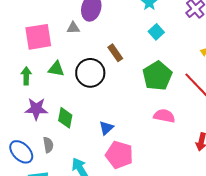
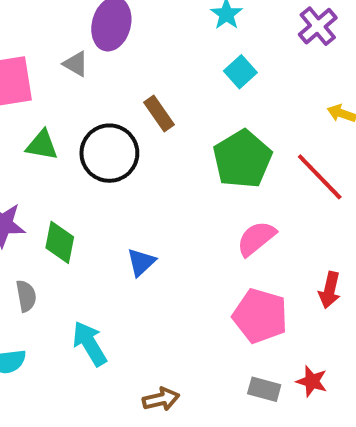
gray triangle: (73, 28) -> (76, 64), turned 32
pink semicircle: (164, 116) -> (256, 238), turned -50
pink pentagon: (119, 155) -> (260, 316), moved

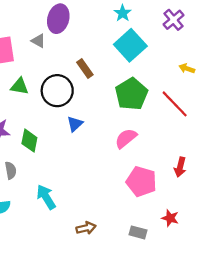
cyan square: (240, 72) -> (130, 45), size x1.8
pink semicircle: (256, 238) -> (126, 138), moved
blue triangle: (141, 262) -> (75, 124), moved
gray rectangle: (264, 389) -> (138, 232), moved

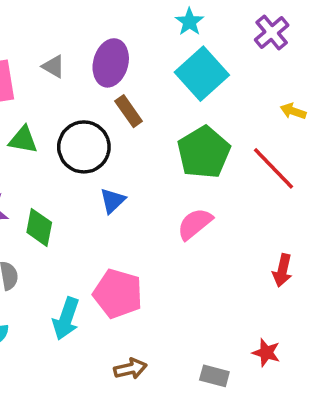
purple ellipse: (58, 19) -> (111, 63), moved
pink pentagon: (141, 182) -> (118, 294), moved
cyan arrow: (46, 197) -> (66, 319), turned -130

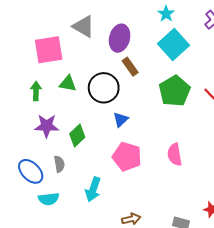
gray triangle: (53, 66) -> (84, 26), moved, size x1.6
pink semicircle: (195, 224) -> (175, 154), moved, turned -60
green diamond: (39, 227) -> (77, 135), turned 35
pink pentagon: (118, 294) -> (127, 157), moved

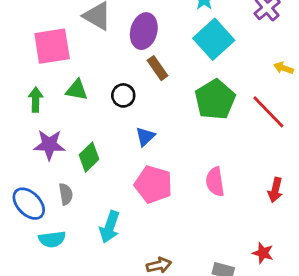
black circle: (104, 88) -> (123, 95), size x0.6

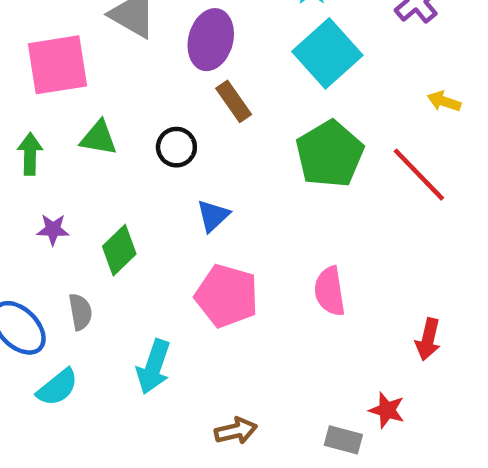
purple star: (49, 145) -> (53, 229), size x0.6
red arrow: (275, 190) -> (428, 339), moved
cyan semicircle: (52, 239) -> (57, 387), turned -32
red star: (263, 253) -> (387, 410), moved

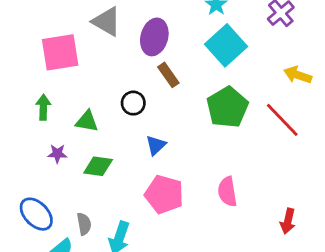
yellow arrow: (444, 101) -> (298, 75), size x1.4
green triangle: (99, 138) -> (87, 121), moved
green diamond: (119, 250) -> (98, 166), turned 52
gray semicircle: (80, 312) -> (84, 224), moved

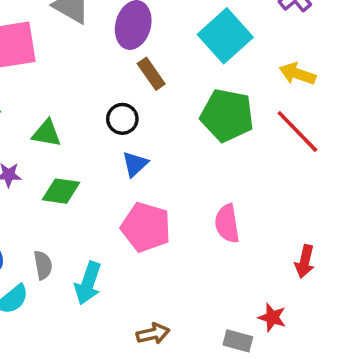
yellow arrow: (298, 75) -> (297, 74), moved
black circle: (133, 103) -> (122, 119), moved
green pentagon: (227, 107) -> (227, 115), turned -30

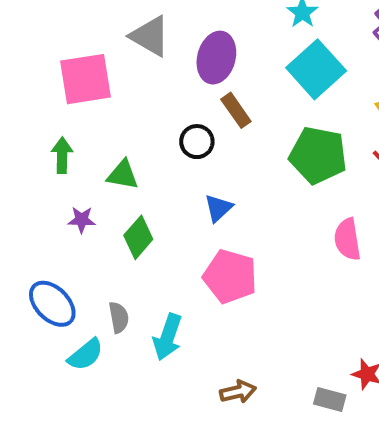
black circle: (122, 119) -> (197, 142), moved
green diamond: (61, 191) -> (138, 237), turned -57
pink semicircle: (227, 224) -> (347, 239), moved

